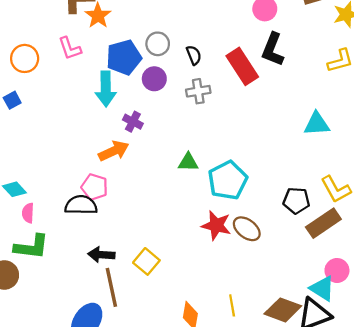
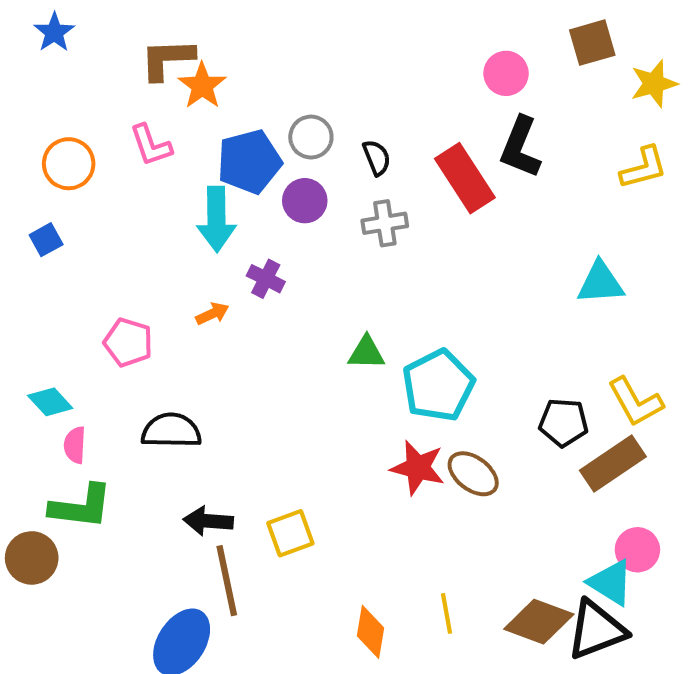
orange arrow: (114, 151) -> (212, 314), moved, size x0.6
pink pentagon: (95, 187) -> (128, 342), moved
yellow square: (146, 261) -> (290, 533), turned 30

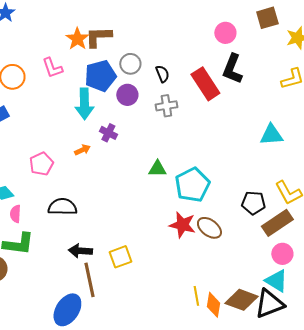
brown L-shape: (167, 59) -> (98, 37), moved
pink pentagon: (128, 342) -> (41, 164), turned 30
pink circle: (637, 550) -> (282, 254), moved
orange diamond: (370, 632) -> (213, 305), moved

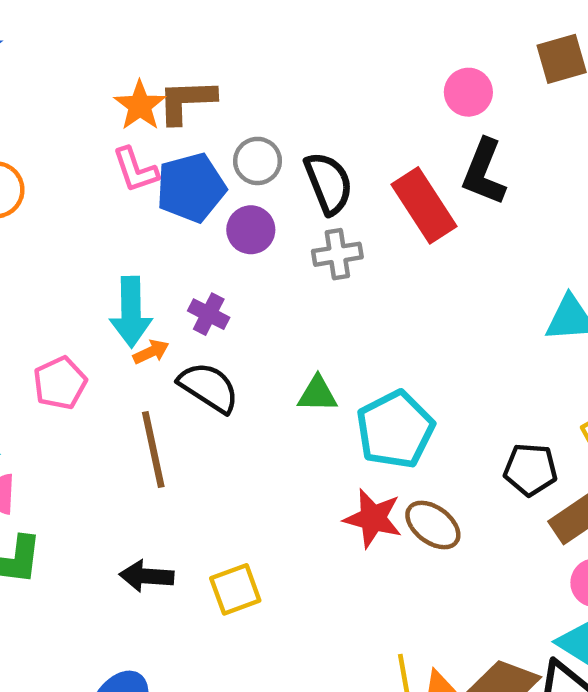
pink L-shape: (52, 68) -> (135, 170), moved
black semicircle: (162, 74) -> (329, 183), size x1.6
cyan arrow: (84, 104) -> (131, 312), moved
black semicircle: (62, 207) -> (209, 387), moved, turned 32
brown line: (89, 280) -> (153, 450), moved

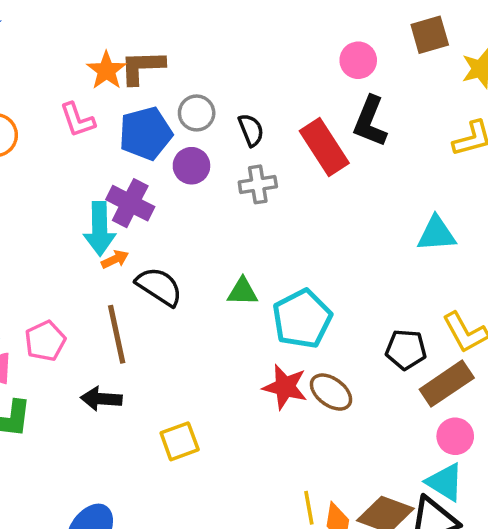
pink L-shape: (135, 170) -> (77, 120), moved
black semicircle: (329, 183) -> (251, 130), size x0.7
purple cross: (209, 314) -> (130, 203), moved, size x1.5
pink pentagon: (60, 383) -> (45, 341), moved
black arrow: (147, 576) -> (101, 399), moved

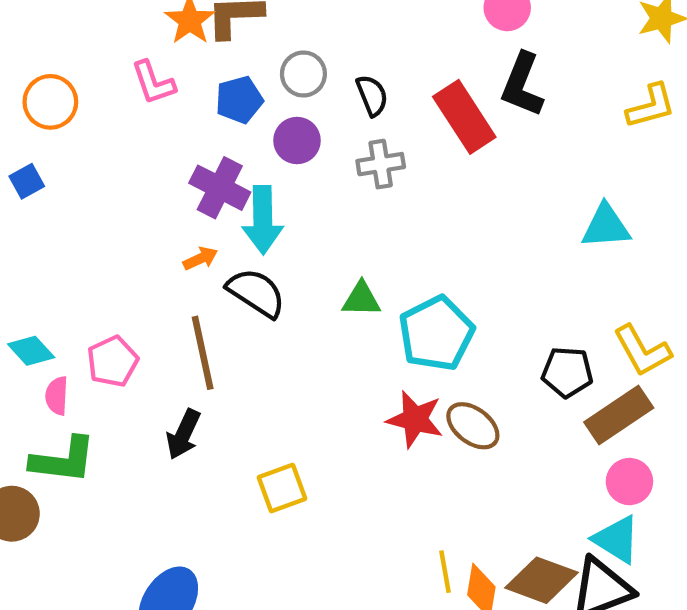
blue pentagon: (146, 133) -> (239, 100), size x0.7
cyan arrow: (100, 229) -> (263, 220), moved
black arrow: (101, 399) -> (183, 434), turned -69

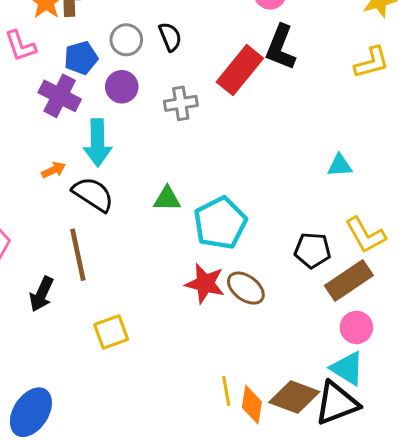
black semicircle: (372, 95) -> (170, 37), moved
red rectangle: (464, 117) -> (240, 70), turned 72
purple cross: (220, 188) -> (60, 96), moved
cyan triangle: (606, 226) -> (340, 165), moved, size x0.7
brown line: (203, 353) -> (78, 255), moved

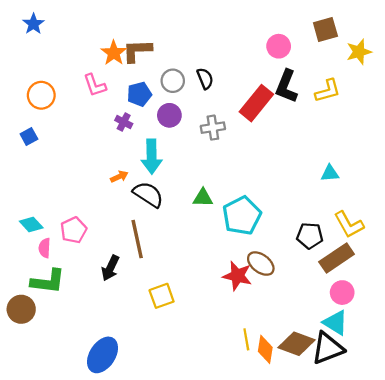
yellow L-shape: (372, 62) -> (328, 91), moved
purple cross: (60, 96) -> (124, 122), size x0.6
red star: (205, 284) -> (237, 276), moved

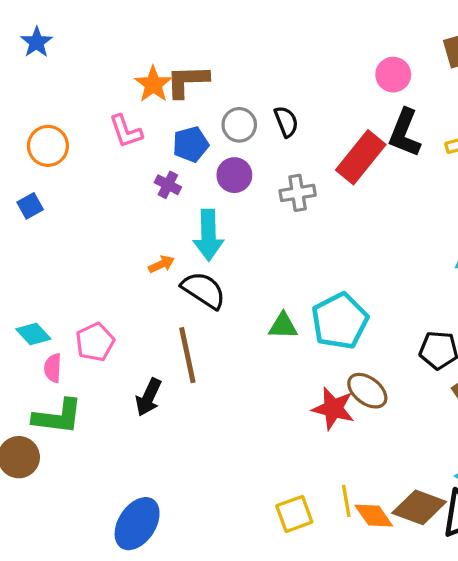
green triangle: (203, 198) -> (283, 326), moved
yellow square: (162, 296) -> (294, 514), moved
orange diamond: (265, 349) -> (374, 516), turned -44

